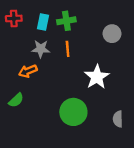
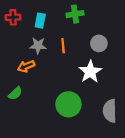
green cross: (66, 21) -> (75, 14), moved
gray circle: (112, 34) -> (99, 43), moved
gray semicircle: (118, 119) -> (110, 111), size x1.5

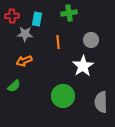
gray star: (38, 46) -> (25, 34), moved

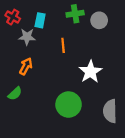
red cross: (12, 16) -> (13, 17), turned 32
gray circle: (91, 40) -> (99, 20), moved
orange arrow: (24, 61) -> (26, 66), turned 140

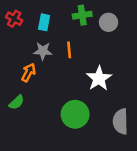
gray star: (27, 37) -> (43, 51), moved

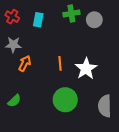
orange line: (69, 50) -> (60, 63), moved
gray star: (43, 51) -> (13, 45), moved
green semicircle: (17, 102) -> (14, 101), moved

